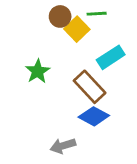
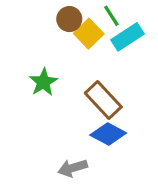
green line: (97, 14) -> (111, 16), turned 60
cyan rectangle: (111, 57) -> (128, 37), moved

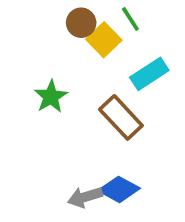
cyan rectangle: (128, 37) -> (149, 74), moved
blue diamond: (108, 134) -> (119, 189), moved

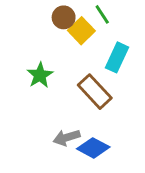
cyan rectangle: (149, 74) -> (117, 57), turned -32
gray arrow: (85, 197) -> (67, 138), moved

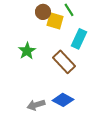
yellow square: (81, 31) -> (55, 21), turned -30
gray arrow: (67, 138) -> (36, 105), moved

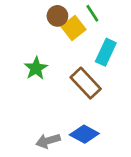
yellow square: (55, 21) -> (74, 28), turned 36

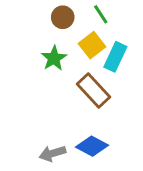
yellow square: (74, 28) -> (92, 45), moved
green star: (36, 68) -> (54, 58), moved

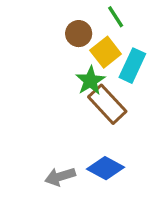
brown circle: (63, 17) -> (79, 34), moved
green star: (54, 58) -> (90, 81), moved

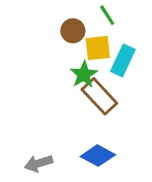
yellow square: (106, 52) -> (98, 48), turned 32
gray arrow: (60, 177) -> (39, 163), moved

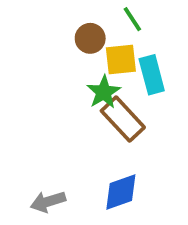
cyan rectangle: (123, 60) -> (152, 75), turned -40
blue diamond: (98, 156) -> (121, 192), turned -48

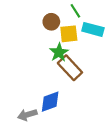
cyan rectangle: (152, 75) -> (93, 29), moved, turned -60
blue diamond: (121, 192) -> (50, 102), moved

